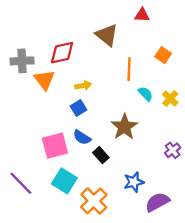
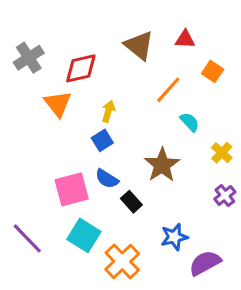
red triangle: (142, 15) -> (185, 39), moved
gray cross: (22, 61) -> (29, 58), moved, turned -30
orange line: (129, 69) -> (168, 90), turned 40
yellow arrow: (83, 86) -> (108, 111), turned -63
yellow cross: (170, 99) -> (222, 153), moved

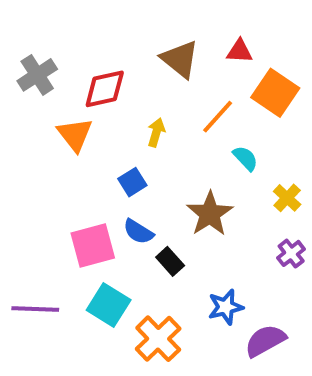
orange square: (213, 71) -> (275, 93), size x1.6
yellow arrow: (108, 111) -> (156, 132), moved
purple line: (27, 238) -> (35, 309), turned -44

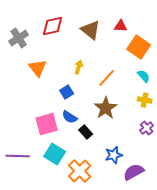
red diamond: (105, 89) -> (53, 26), moved
orange line: (218, 117) -> (107, 78), moved
cyan semicircle: (245, 158) -> (144, 76), moved
yellow cross: (287, 198) -> (145, 100), turned -32

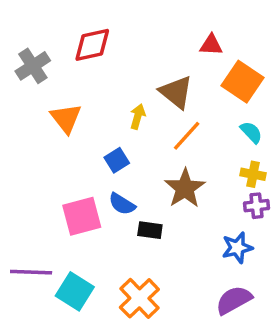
brown triangle: (91, 30) -> (176, 92), moved
purple cross: (147, 128) -> (257, 206), moved, turned 32
black rectangle: (86, 132) -> (150, 230), turned -40
cyan square: (55, 154) -> (75, 291), moved
blue star: (114, 155) -> (237, 248), moved

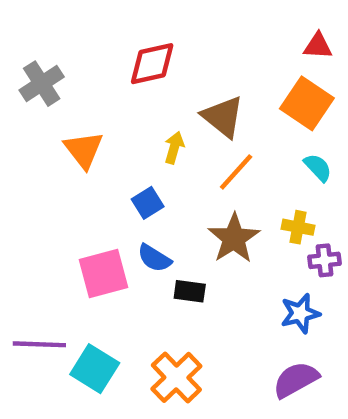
red diamond: (92, 45) -> (152, 64), moved
red triangle: (211, 45) -> (318, 46), moved
yellow cross: (253, 174) -> (298, 227), moved

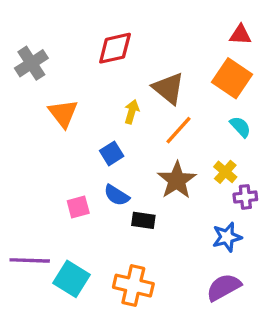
yellow cross: (298, 227) -> (225, 172), turned 30
pink square: (104, 274) -> (78, 207), size x0.6
orange cross: (176, 377) -> (133, 286), turned -33

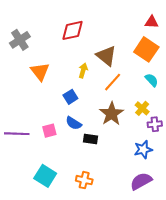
purple line: (30, 260) -> (17, 134), moved
orange cross: (133, 286) -> (84, 180), size x0.7

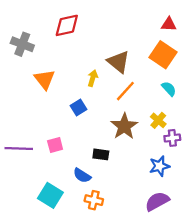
red diamond: (73, 30) -> (67, 25), moved
gray cross: (20, 40) -> (22, 44), turned -36
blue semicircle: (74, 123) -> (82, 175), moved

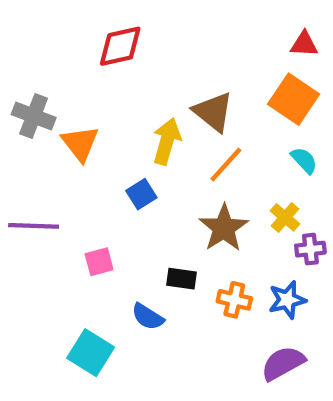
gray cross: (22, 44) -> (34, 116), moved
yellow arrow: (93, 78) -> (167, 141), size x1.5
purple line: (19, 149) -> (34, 226), moved
orange cross: (94, 200) -> (234, 300), moved

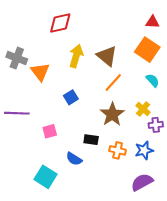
yellow arrow: (167, 141) -> (76, 56), moved

